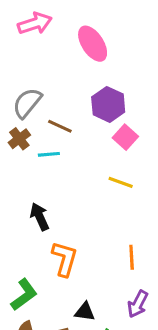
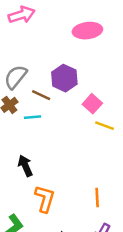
pink ellipse: (93, 44) -> (87, 31), moved, turned -64
purple hexagon: (108, 104) -> (64, 78), moved
yellow line: (121, 182) -> (104, 126), moved

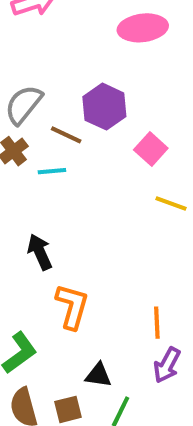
yellow line: (104, 126) -> (171, 204), moved
orange line: (97, 198) -> (157, 323), moved

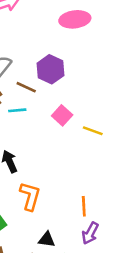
pink square: (151, 149) -> (62, 115), moved

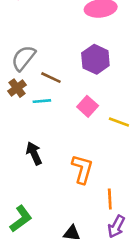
purple hexagon: (51, 69) -> (95, 59), moved
orange L-shape: (30, 196) -> (82, 169), moved

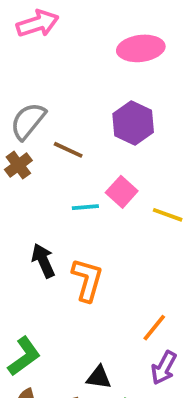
cyan line: (42, 101) -> (85, 207), moved
orange L-shape: (82, 169) -> (87, 280), moved
orange line: (110, 199) -> (154, 328), turned 42

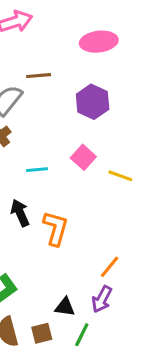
brown line: (68, 150) -> (39, 76), moved, turned -30
cyan line: (85, 207) -> (37, 170), moved
purple arrow: (164, 368) -> (102, 299), moved

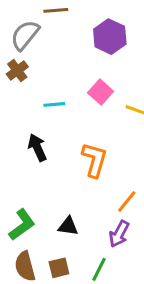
orange L-shape: (56, 228) -> (94, 160), moved
black triangle: (65, 307) -> (68, 226), moved

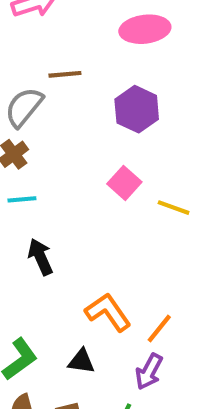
cyan line: (54, 104) -> (22, 199), moved
orange L-shape: (94, 160) -> (108, 312), moved, turned -51

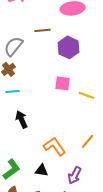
brown line: (65, 74) -> (42, 30), moved
pink square: (124, 183) -> (62, 83), turned -35
orange line: (159, 328) -> (88, 141), moved

